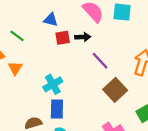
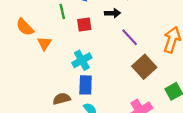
green line: (17, 36) -> (62, 11), moved, turned 40
red square: (63, 38) -> (84, 25), moved

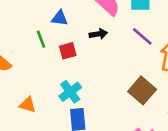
purple line: (130, 37) -> (142, 36), moved
orange triangle: (44, 43) -> (28, 105), moved, turned -40

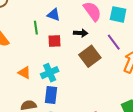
brown square: (142, 90) -> (90, 56), moved
orange triangle: (28, 105) -> (24, 73), moved

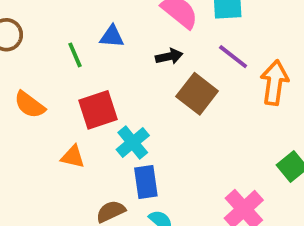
green line: (36, 28) -> (75, 55), moved
red square: (54, 41) -> (98, 110), moved, size x1.5
orange triangle: (24, 73) -> (73, 157), moved

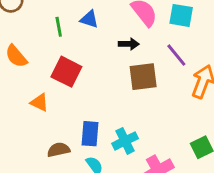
brown square: (197, 94) -> (143, 77), turned 32
red square: (98, 110) -> (66, 72), turned 32
cyan cross: (133, 142) -> (125, 141), moved

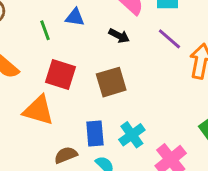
black arrow: (129, 44) -> (119, 36), turned 36
brown square: (143, 77) -> (111, 82), moved
orange triangle: (40, 102) -> (38, 110), size x1.6

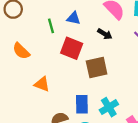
red square: (60, 75) -> (72, 48), moved
orange triangle: (38, 110) -> (42, 84), size x0.7

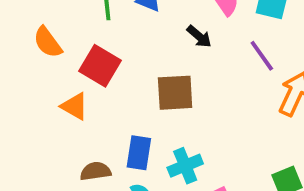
red square: (72, 48) -> (100, 66), moved

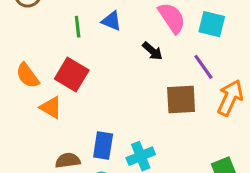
orange semicircle: (48, 42) -> (27, 75), moved
brown square: (175, 93) -> (181, 100), moved

